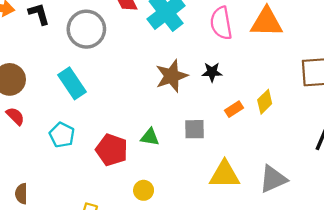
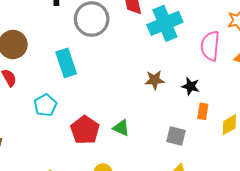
brown star: (172, 76) -> (155, 80), size x0.7
orange rectangle: (234, 109) -> (203, 111), moved, turned -63
gray square: (194, 129) -> (176, 136), moved

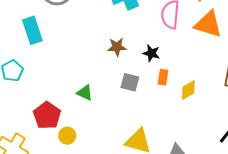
red pentagon: (85, 130) -> (47, 115), moved
gray square: (176, 136) -> (130, 82), moved

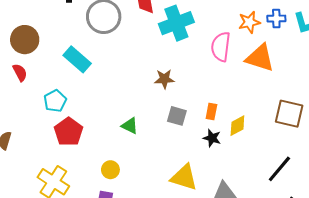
cyan rectangle: (32, 30) -> (77, 59), turned -32
black star: (151, 53) -> (212, 138), moved
red pentagon: (47, 115) -> (69, 132), moved

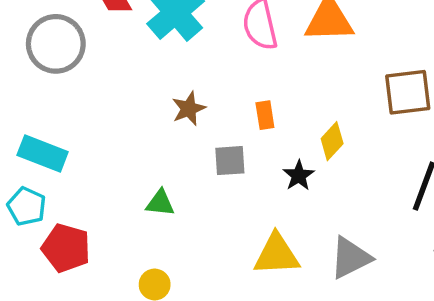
cyan rectangle: (77, 59) -> (43, 154), moved
orange rectangle: (211, 112) -> (265, 115), moved
black star: (212, 138) -> (299, 176), turned -30

